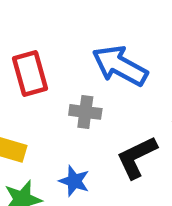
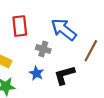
blue star: (74, 181) -> (36, 73), moved

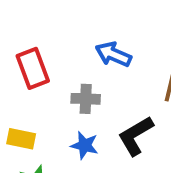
blue arrow: (64, 30) -> (113, 54), size x0.7

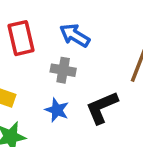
blue arrow: (113, 54) -> (75, 35), moved

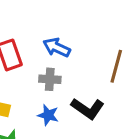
black L-shape: (102, 108) -> (88, 109), turned -116

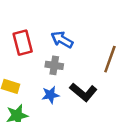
blue star: (48, 115) -> (50, 95), turned -30

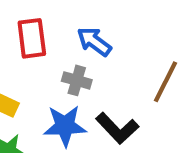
blue star: (50, 95) -> (65, 126), size x1.5

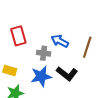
blue arrow: (94, 41) -> (60, 41), moved

